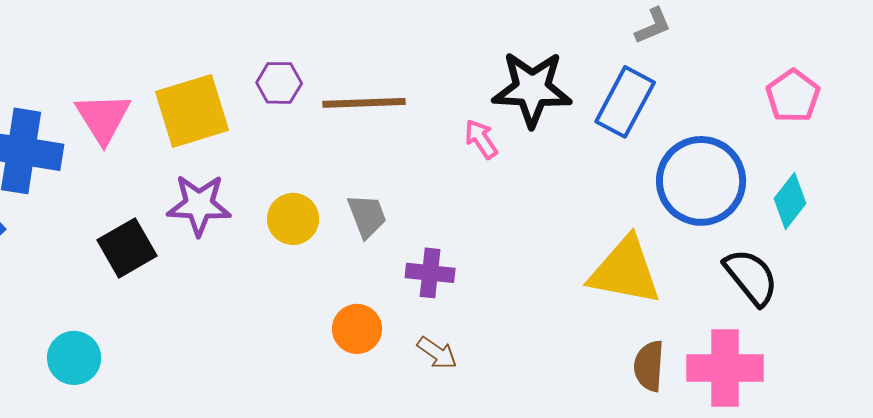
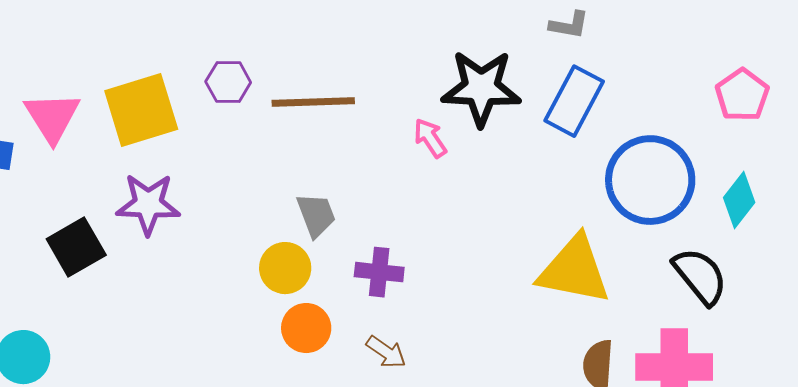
gray L-shape: (653, 26) -> (569, 25), moved, turned 33
yellow circle: (293, 219) -> (285, 268), moved

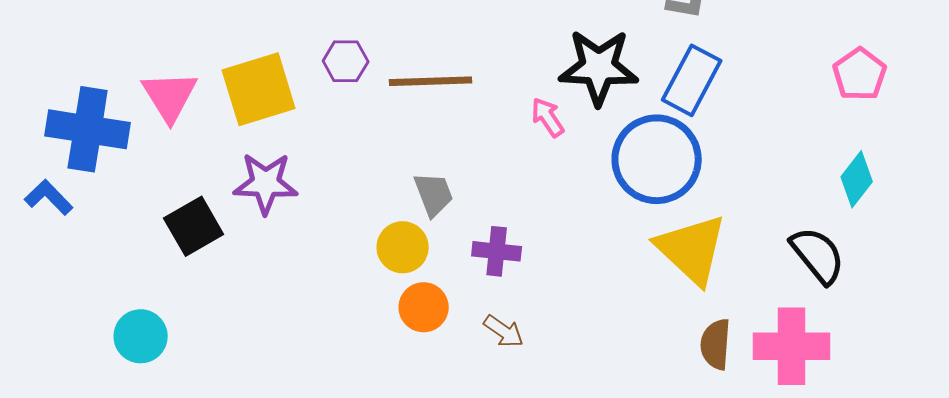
blue circle: (650, 180) -> (657, 159), moved
yellow triangle: (574, 270) -> (692, 249), turned 32

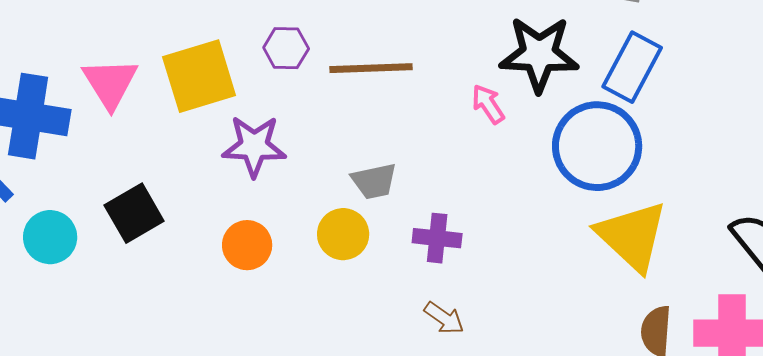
purple star: (266, 183) -> (254, 146), moved
gray trapezoid: (434, 194) -> (374, 181), turned 99
orange circle: (424, 307) -> (247, 245), moved
cyan circle: (141, 336) -> (50, 237), moved

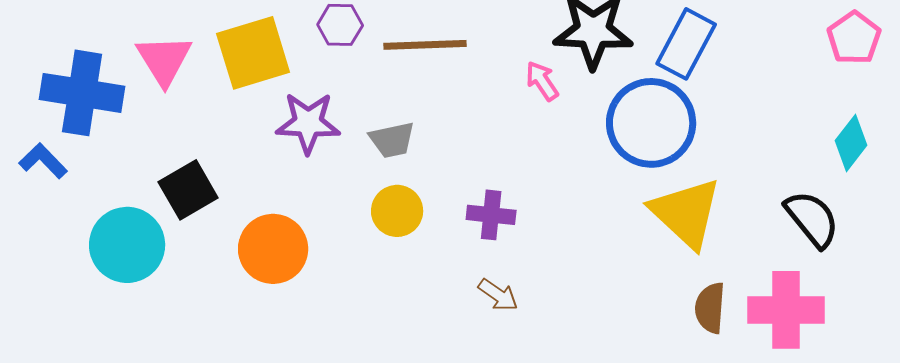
gray trapezoid: (374, 181) -> (392, 140), moved
cyan circle: (50, 237) -> (127, 245), moved, size x1.4
orange circle: (247, 245) -> (273, 249), moved, size x1.4

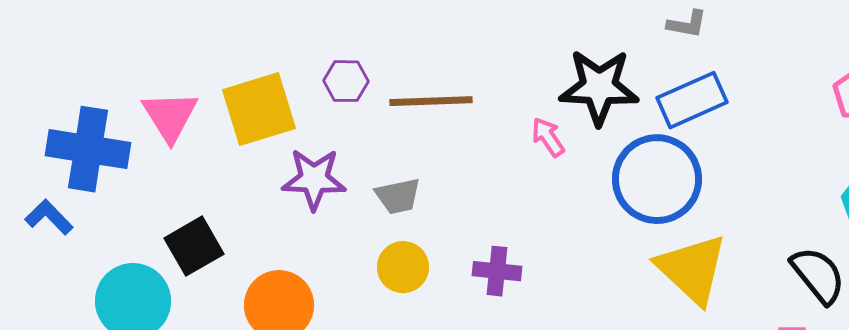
blue rectangle: (686, 44) -> (692, 100), turned 38

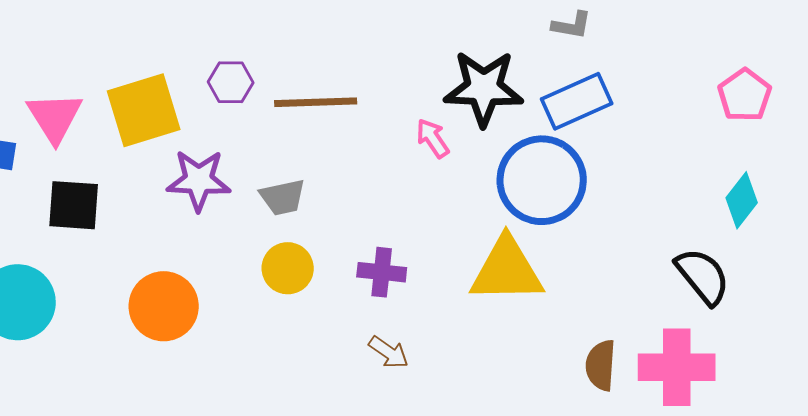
black square: (194, 246) -> (74, 205), moved, turned 34
yellow triangle: (692, 269) -> (507, 270), moved, turned -44

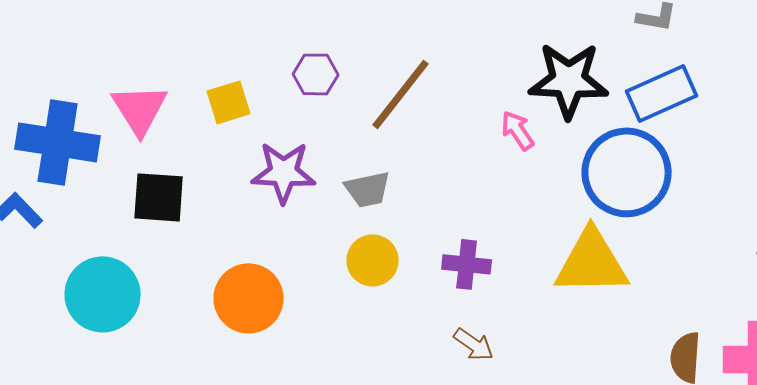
brown line: (316, 102) -> (401, 94), turned -50
yellow square: (144, 110) -> (229, 102), size x0.6

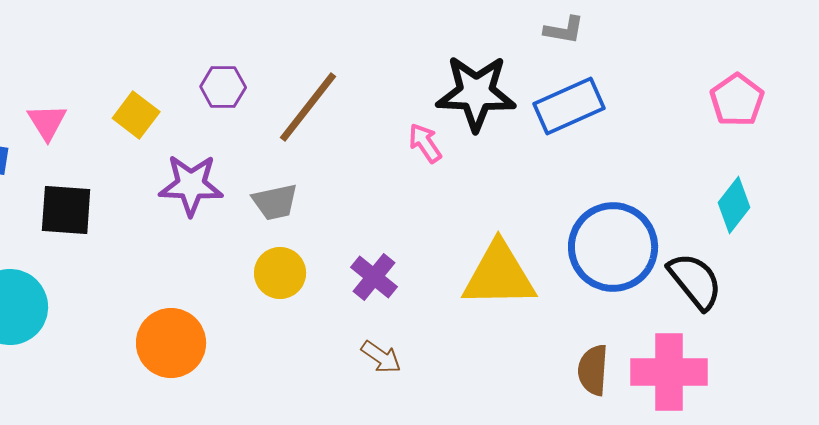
yellow square: (229, 102) -> (136, 115), turned -36
pink triangle: (140, 109) -> (47, 122), size x0.7
blue circle: (627, 172) -> (613, 247), moved
purple cross: (467, 264) -> (374, 277), turned 33
orange circle: (249, 298) -> (171, 343), moved

